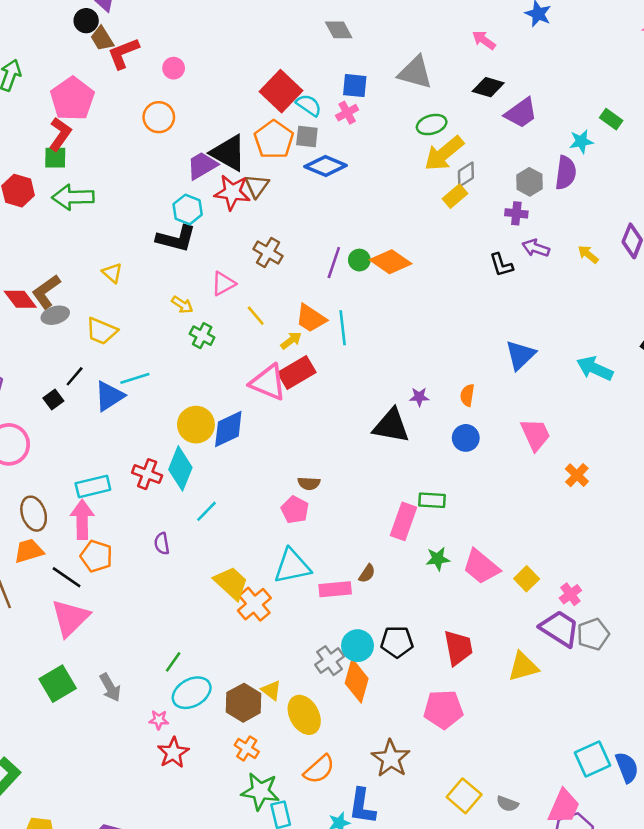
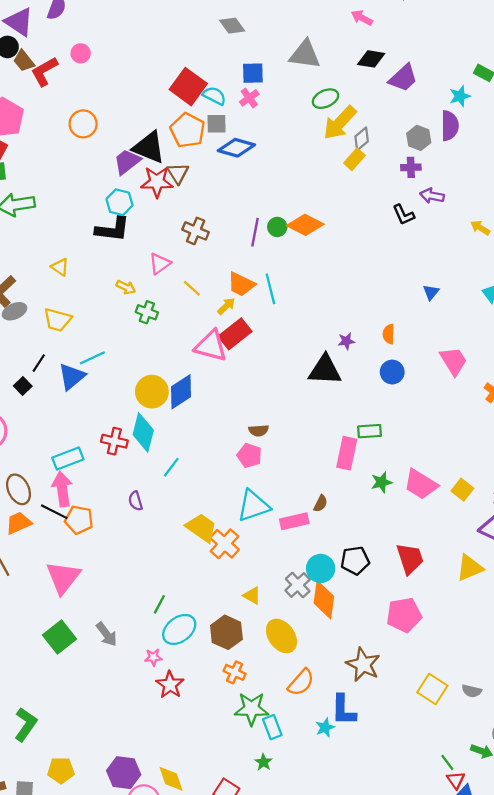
pink circle: (174, 68) -> (81, 53), moved
yellow arrow: (588, 254) -> (480, 228), moved
blue triangle: (520, 355) -> (431, 292), size x0.6
black line: (67, 577) -> (54, 512), moved
yellow triangle: (271, 690) -> (252, 596), moved

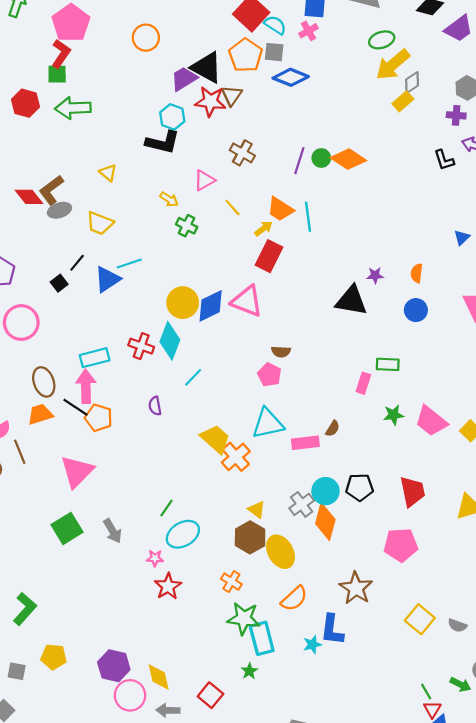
red rectangle: (235, 334) -> (269, 256), turned -32
pink triangle: (211, 346) -> (247, 301), moved
pink rectangle: (347, 453) -> (363, 383), size x0.7
brown hexagon: (226, 632) -> (250, 537), moved
cyan rectangle: (272, 727) -> (262, 638), size x1.4

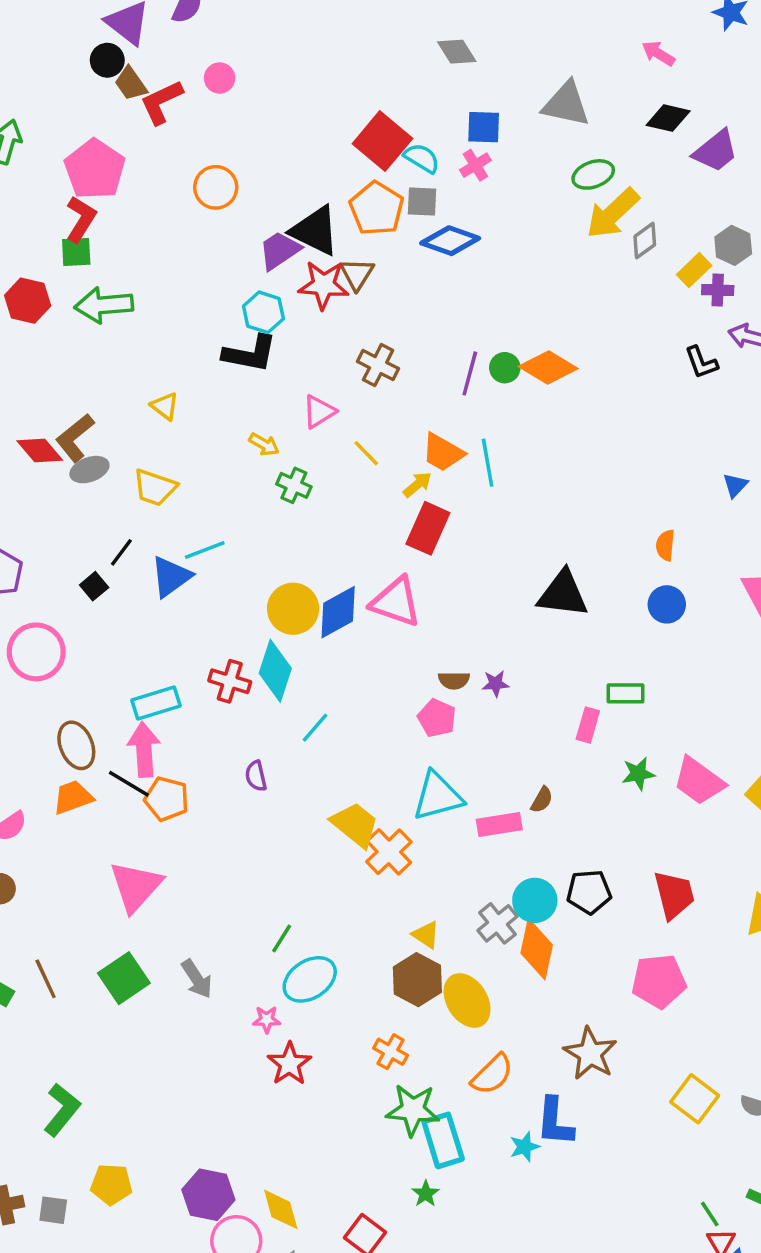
yellow rectangle: (403, 101) -> (694, 270), moved
purple star: (375, 275) -> (495, 684), moved
brown line: (20, 452) -> (46, 979), moved

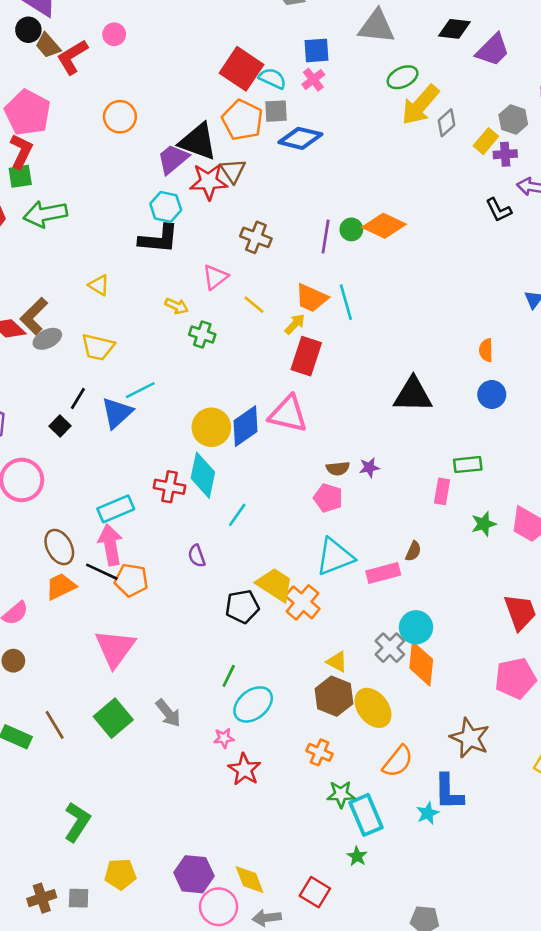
black pentagon: (589, 892) -> (242, 607), moved
green star: (413, 1110) -> (341, 794), size x0.7

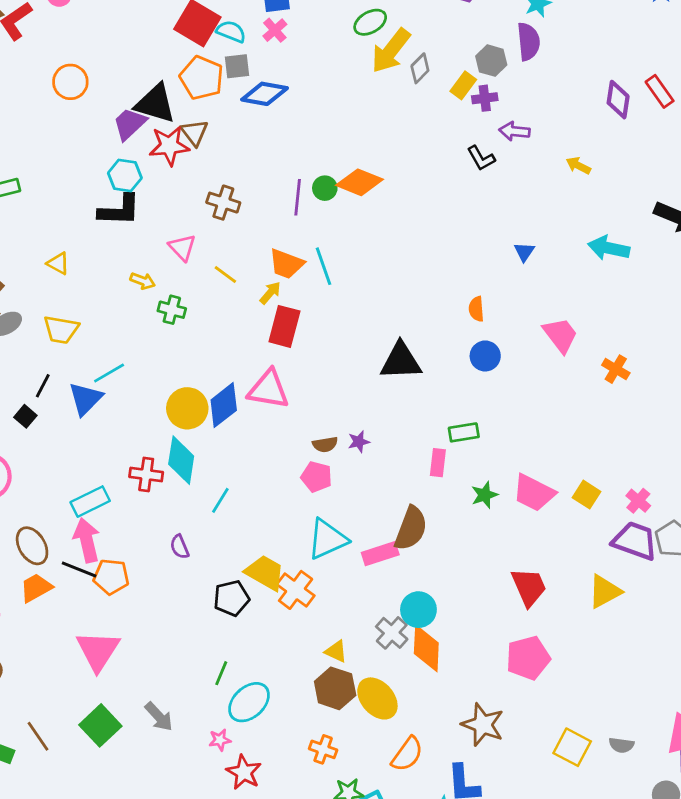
pink triangle: (215, 277) -> (182, 247), turned -32
brown semicircle: (413, 551) -> (411, 528), size x2.0

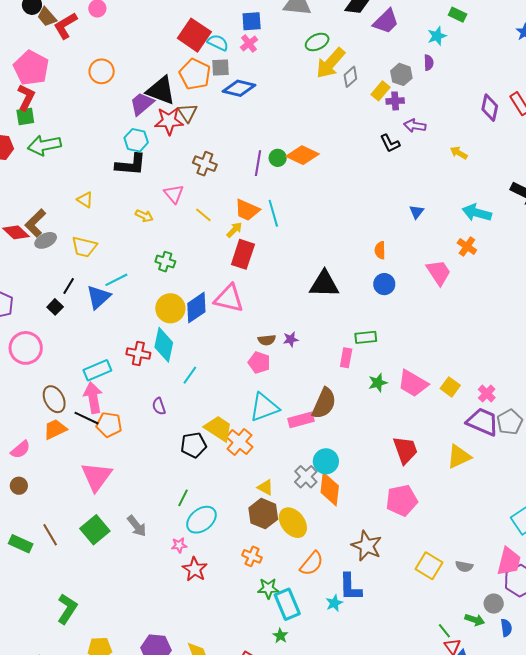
purple semicircle: (528, 42) -> (429, 63), size x0.6
green cross: (172, 310) -> (165, 262), moved
orange cross: (616, 369) -> (467, 246), moved

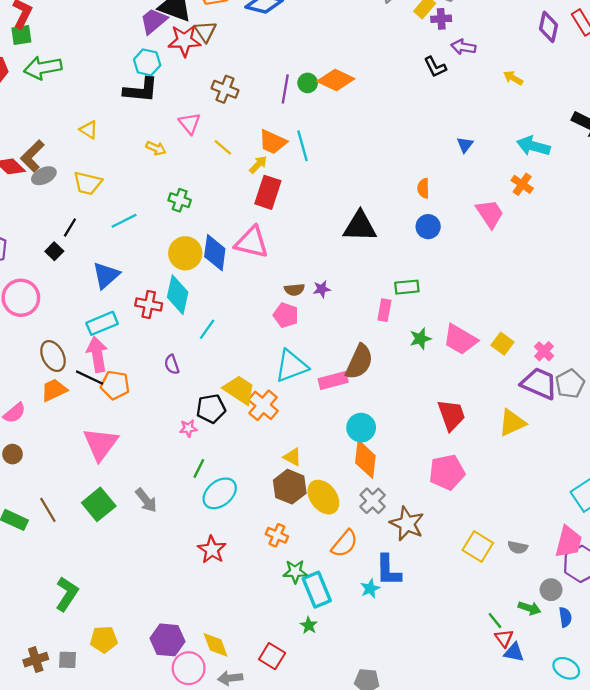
blue triangle: (98, 297) -> (106, 275), moved
blue diamond: (196, 308) -> (215, 253), turned -48
gray cross: (306, 477) -> (373, 501), moved
pink star: (179, 545) -> (188, 428), moved

